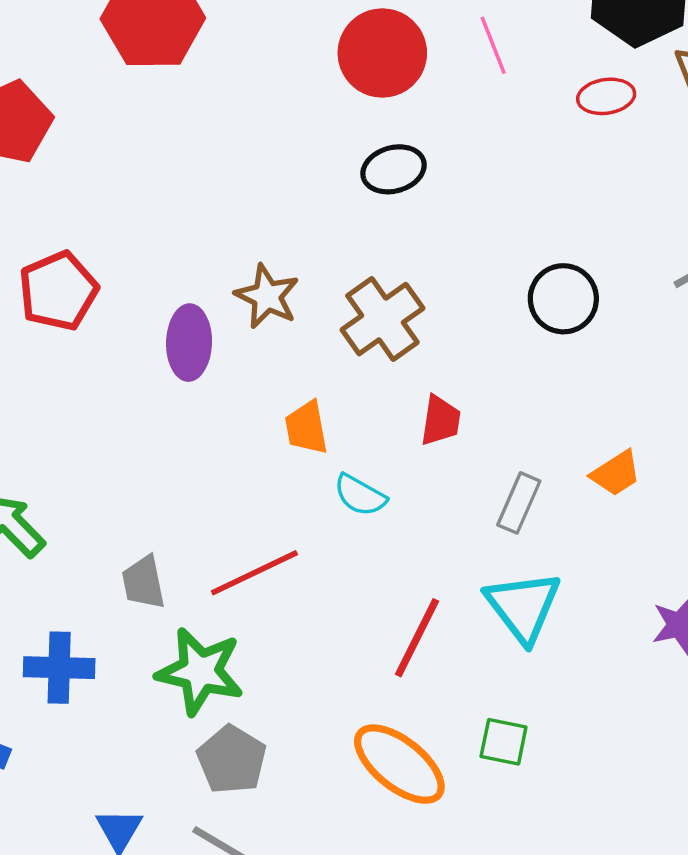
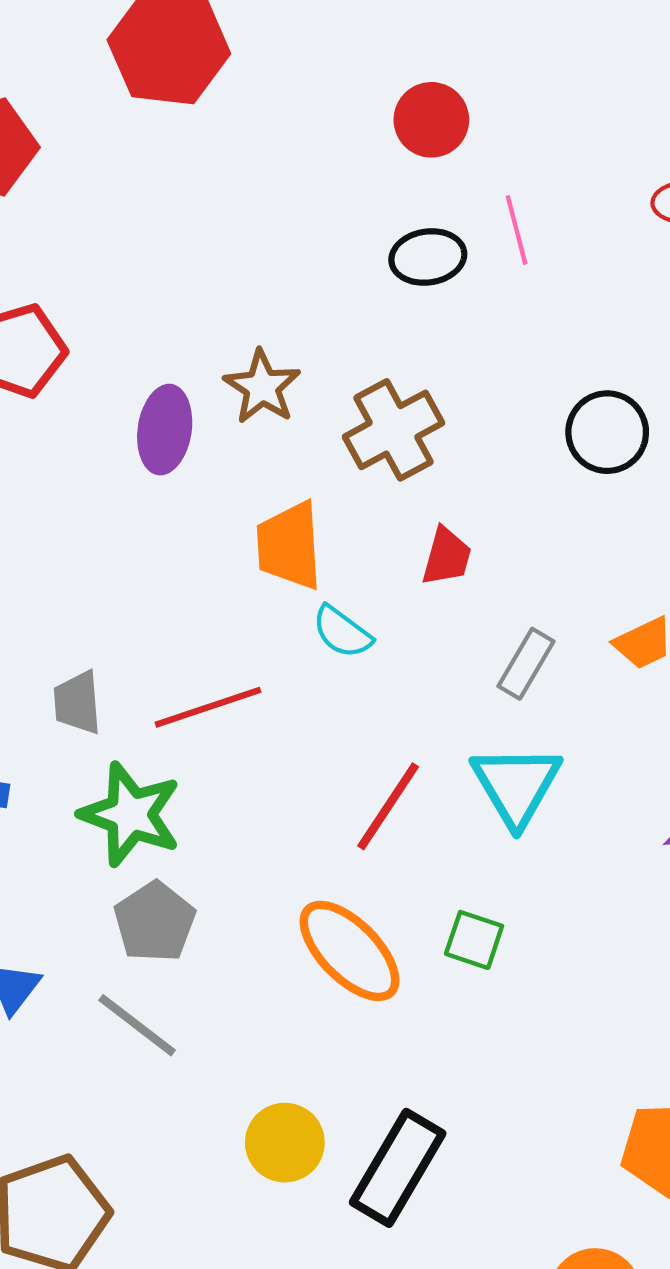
pink line: (493, 45) -> (517, 230), moved
red circle: (382, 53) -> (431, 120), size x0.7
orange trapezoid: (306, 428) -> (289, 546), size x1.4

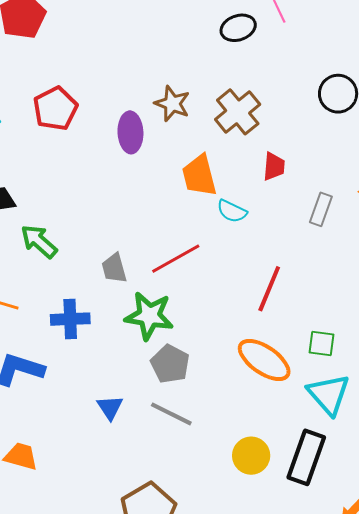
cyan triangle: (516, 785) -> (329, 394), moved

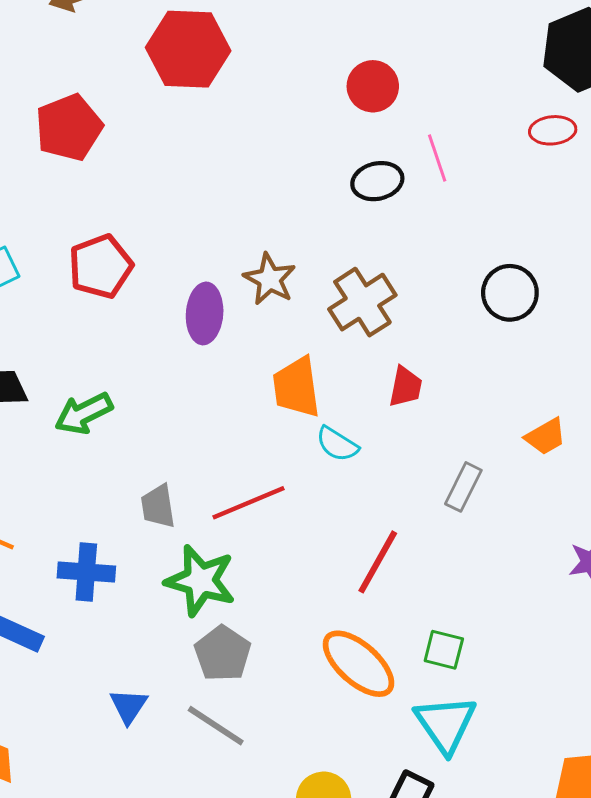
gray rectangle: (321, 209) -> (463, 487), moved
green arrow: (39, 241) -> (84, 413), moved, turned -75

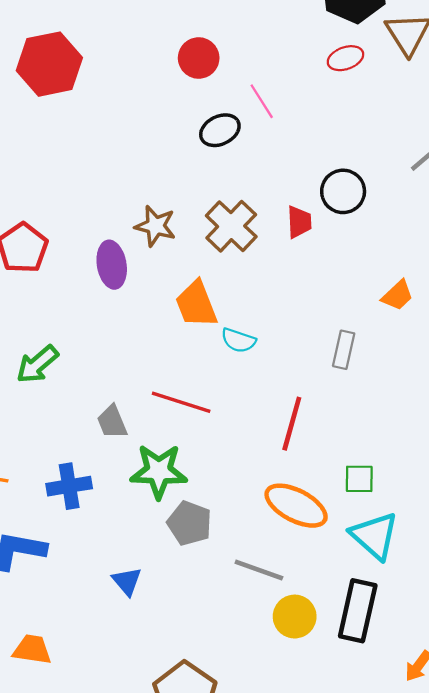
red trapezoid: (405, 387) -> (299, 222), moved
red line: (248, 503) -> (181, 402), turned 54
gray line: (216, 726) -> (259, 570), moved

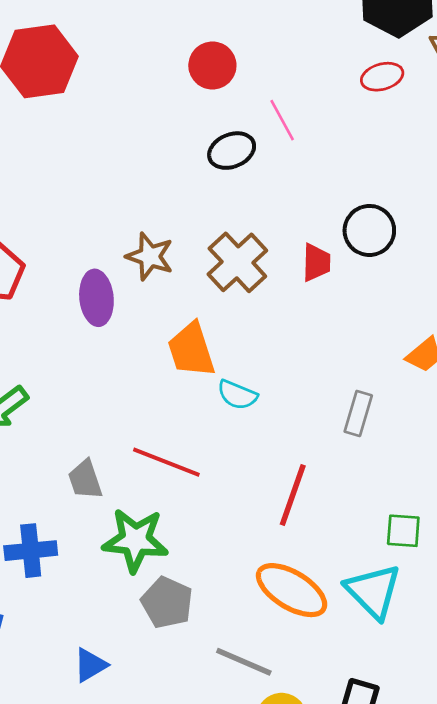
green square: (359, 479) -> (403, 531), moved
cyan triangle: (374, 536) -> (373, 591), moved
blue triangle: (127, 581) -> (90, 665), turned 36

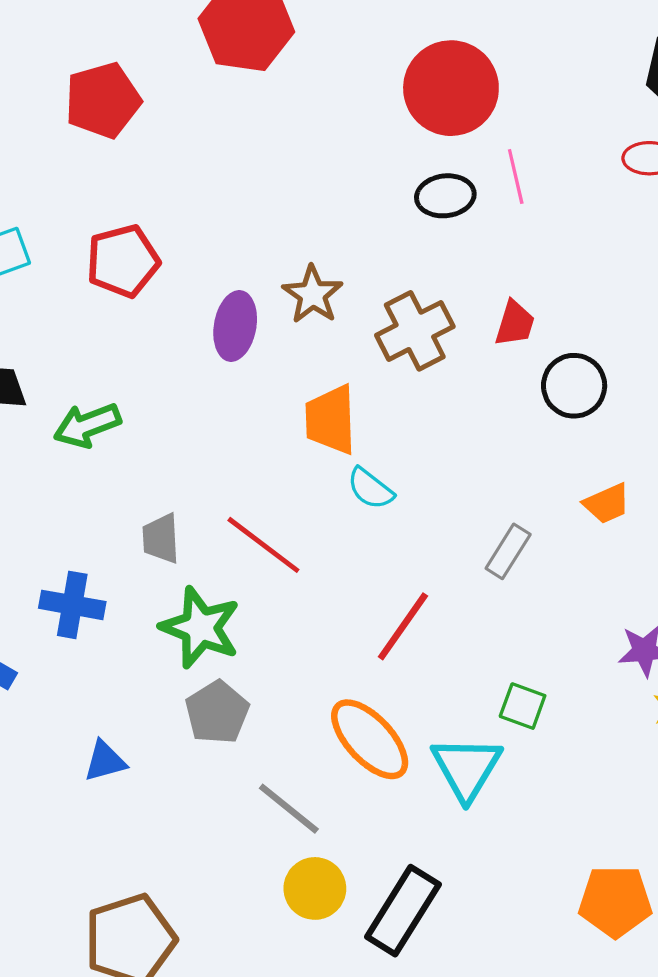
red circle: (212, 66) -> (451, 88), size x1.6
black circle: (369, 230) -> (574, 386), moved
red trapezoid: (316, 263) -> (515, 323), moved

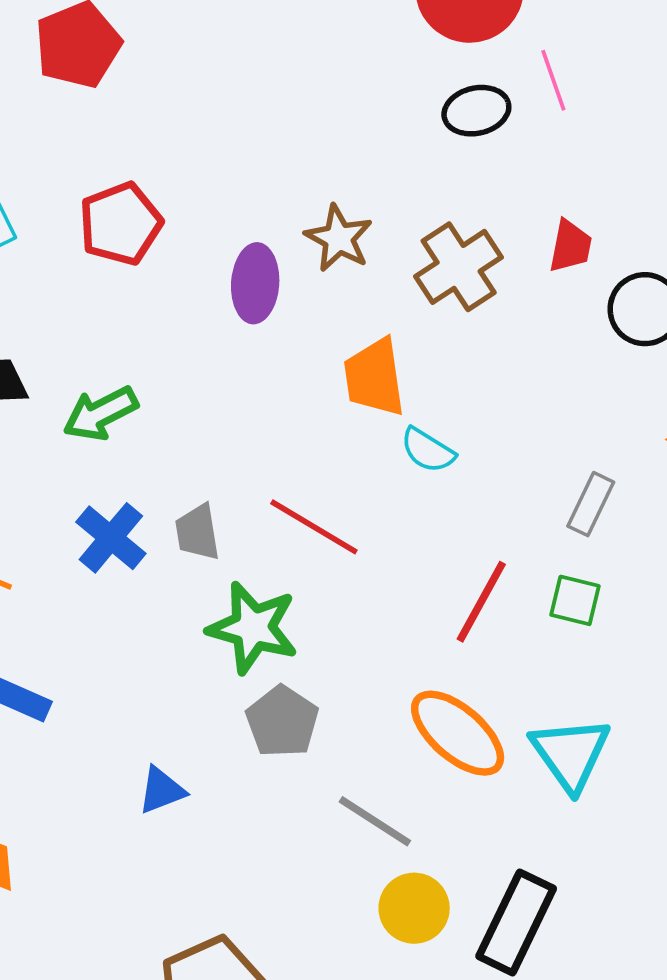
blue cross: (72, 605) -> (111, 538), moved, turned 36
green square: (523, 706) -> (575, 600), moved

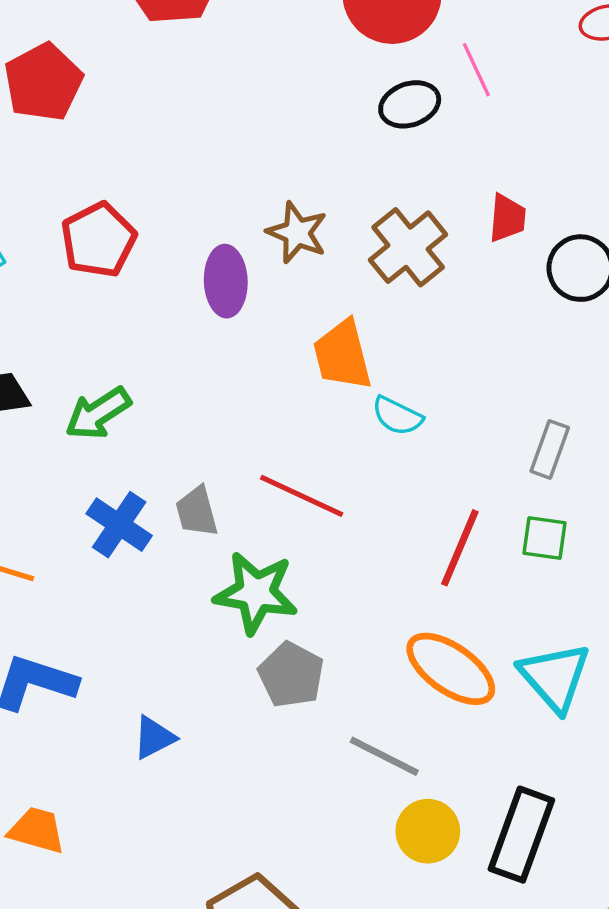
blue triangle: (162, 790) -> (154, 738), moved

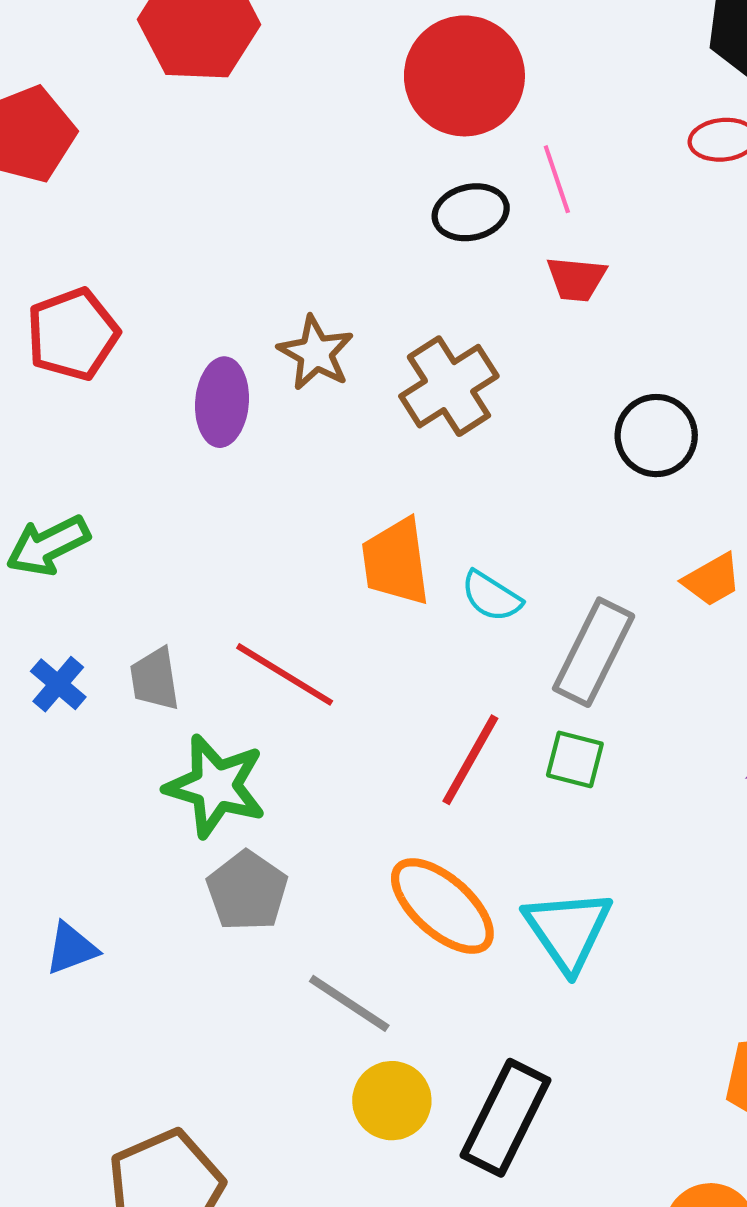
red trapezoid: (507, 218) -> (576, 279), moved, turned 84
orange trapezoid: (342, 355) -> (396, 562), moved
cyan semicircle: (397, 416) -> (491, 596), moved
gray rectangle: (550, 449) -> (594, 652), size x1.5
blue cross: (119, 525) -> (58, 684), size x0.7

